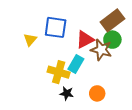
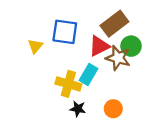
brown rectangle: (112, 20) -> (114, 24), moved

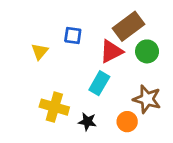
blue square: (65, 32) -> (73, 36), size x0.6
brown star: (118, 58) -> (147, 99), moved
yellow cross: (68, 84) -> (54, 107), moved

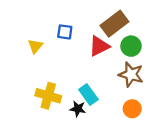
cyan rectangle: (99, 83) -> (88, 95), moved, turned -66
brown star: (147, 99) -> (131, 74), moved
orange circle: (127, 122) -> (132, 109), moved

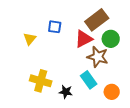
brown star: (131, 74) -> (98, 57), moved
cyan rectangle: (88, 95) -> (89, 80), moved

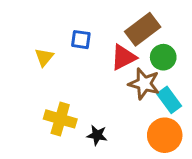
cyan rectangle: (89, 80) -> (169, 100), moved
orange circle: (112, 92) -> (165, 135), size x1.5

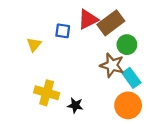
red triangle: (123, 57) -> (88, 19), moved

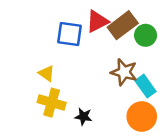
blue square: (63, 31) -> (69, 34), size x1.5
yellow triangle: (34, 45) -> (47, 73), moved, turned -35
green circle: (127, 45) -> (146, 35), moved

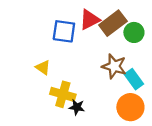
yellow cross: (52, 103) -> (63, 94), moved

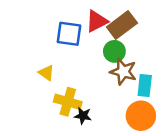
green circle: (134, 32) -> (114, 51), moved
cyan rectangle: (134, 79) -> (145, 85), turned 42

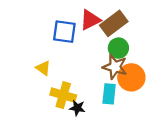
green circle: (114, 51) -> (118, 48), moved
cyan rectangle: (145, 85) -> (109, 94), moved
orange circle: (141, 116) -> (131, 77), moved

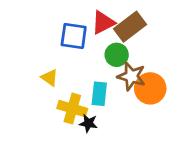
green circle: (118, 48) -> (117, 55), moved
cyan rectangle: (109, 94) -> (99, 94), moved

